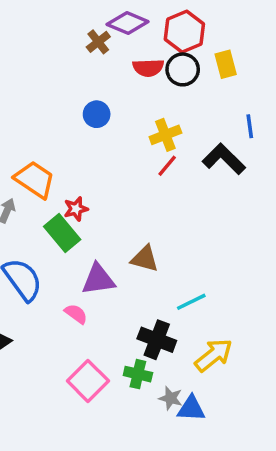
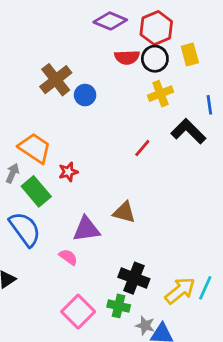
brown cross: (98, 42) -> (56, 80), moved, size x1.6
yellow cross: (165, 135) -> (160, 94), moved
red line: (167, 166) -> (142, 148), moved
green rectangle: (62, 233) -> (36, 191), moved
cyan line: (191, 302) -> (205, 288), moved, turned -40

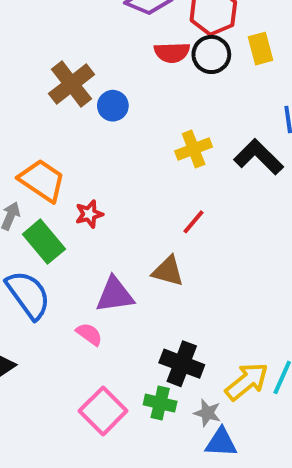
yellow cross: (160, 94) -> (194, 149), moved
red line: (142, 148) -> (194, 222), moved
gray star: (145, 326) -> (207, 413), moved

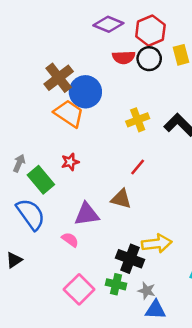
blue circle: (113, 106) -> (85, 92), size x1.6
orange trapezoid: (42, 181) -> (69, 113), moved
yellow arrow: (247, 381) -> (157, 243), moved, turned 32

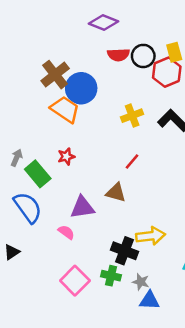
red hexagon: (150, 31) -> (167, 72), moved

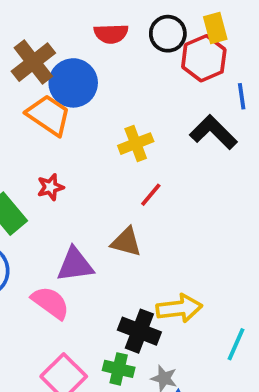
red semicircle: (118, 55) -> (111, 34), moved
yellow cross: (132, 116) -> (136, 144), moved
pink semicircle: (66, 232) -> (50, 303), size x1.5

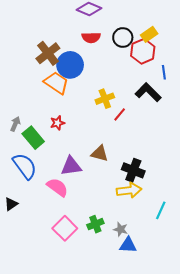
yellow rectangle: (215, 28) -> (149, 34), turned 70
red line: (151, 195) -> (120, 114), moved
black cross: (139, 331) -> (133, 170), moved
green cross: (119, 369) -> (95, 224), turned -35

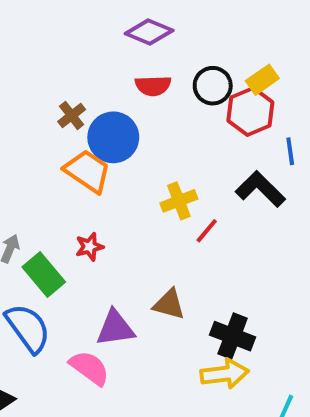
brown cross: (48, 53) -> (72, 115), size x0.6

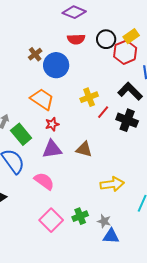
orange trapezoid: (87, 171) -> (42, 99), moved
red star: (89, 247) -> (52, 124), moved
purple triangle: (115, 328) -> (52, 149), moved
black cross: (233, 336) -> (127, 120), moved

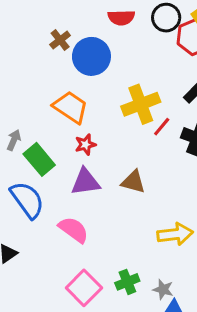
yellow cross: (89, 97) -> (141, 104), size x1.4

